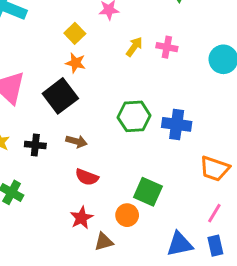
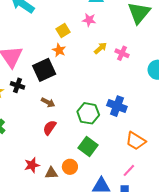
green hexagon: (134, 116) -> (88, 113), moved
black cross: (35, 145) -> (18, 85), moved
red semicircle: (87, 177) -> (50, 128), turned 91
orange circle: (127, 215) -> (70, 167), moved
red star: (81, 218) -> (32, 165), moved

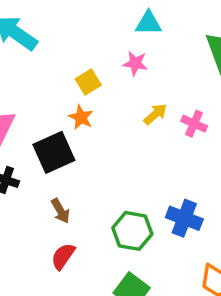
brown arrow: (48, 102) -> (60, 211), turned 32

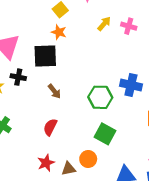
black square: (54, 152) -> (45, 56), turned 30
red semicircle: (63, 256) -> (50, 127), moved

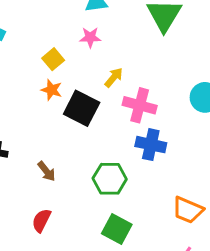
pink cross: (129, 26) -> (140, 105), moved, size x1.5
black square: (45, 56) -> (82, 108), moved, turned 30
blue cross: (131, 85) -> (151, 145), moved

